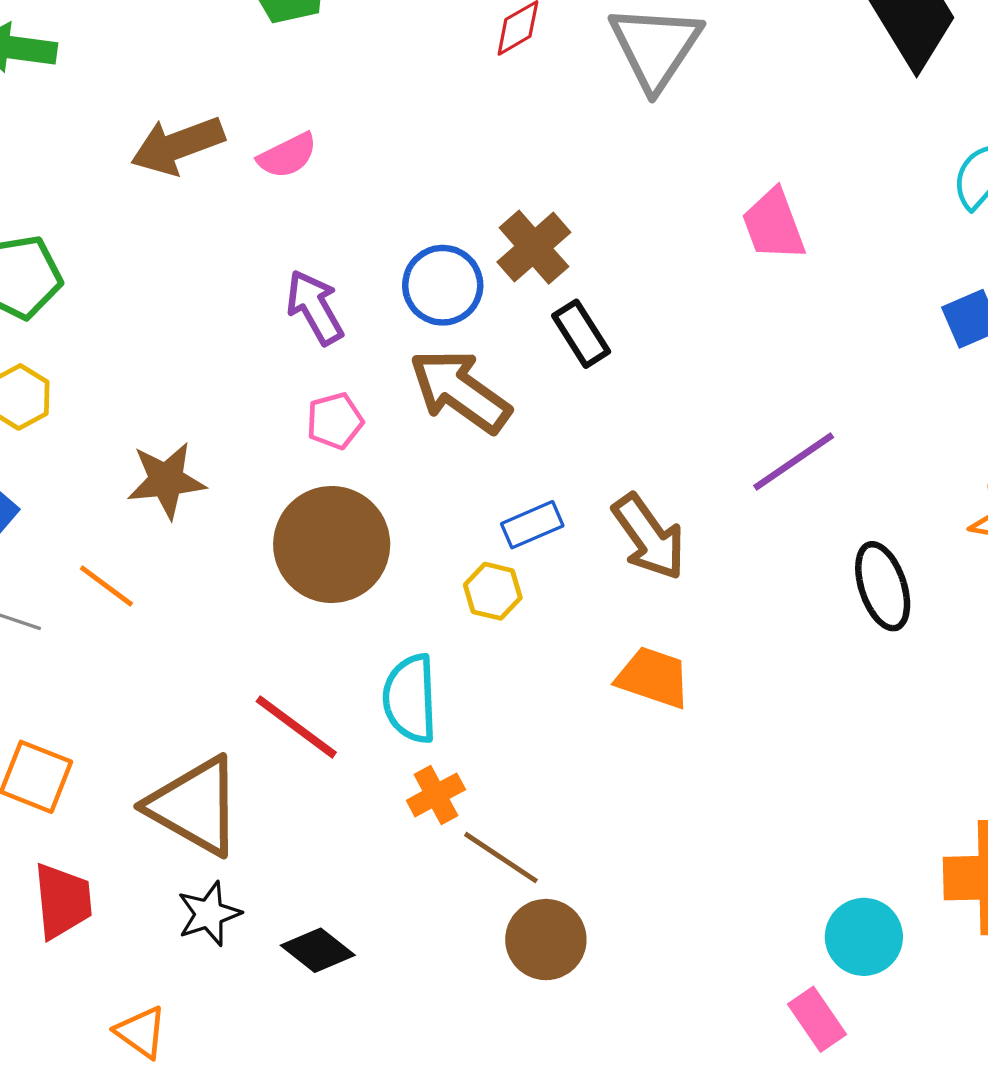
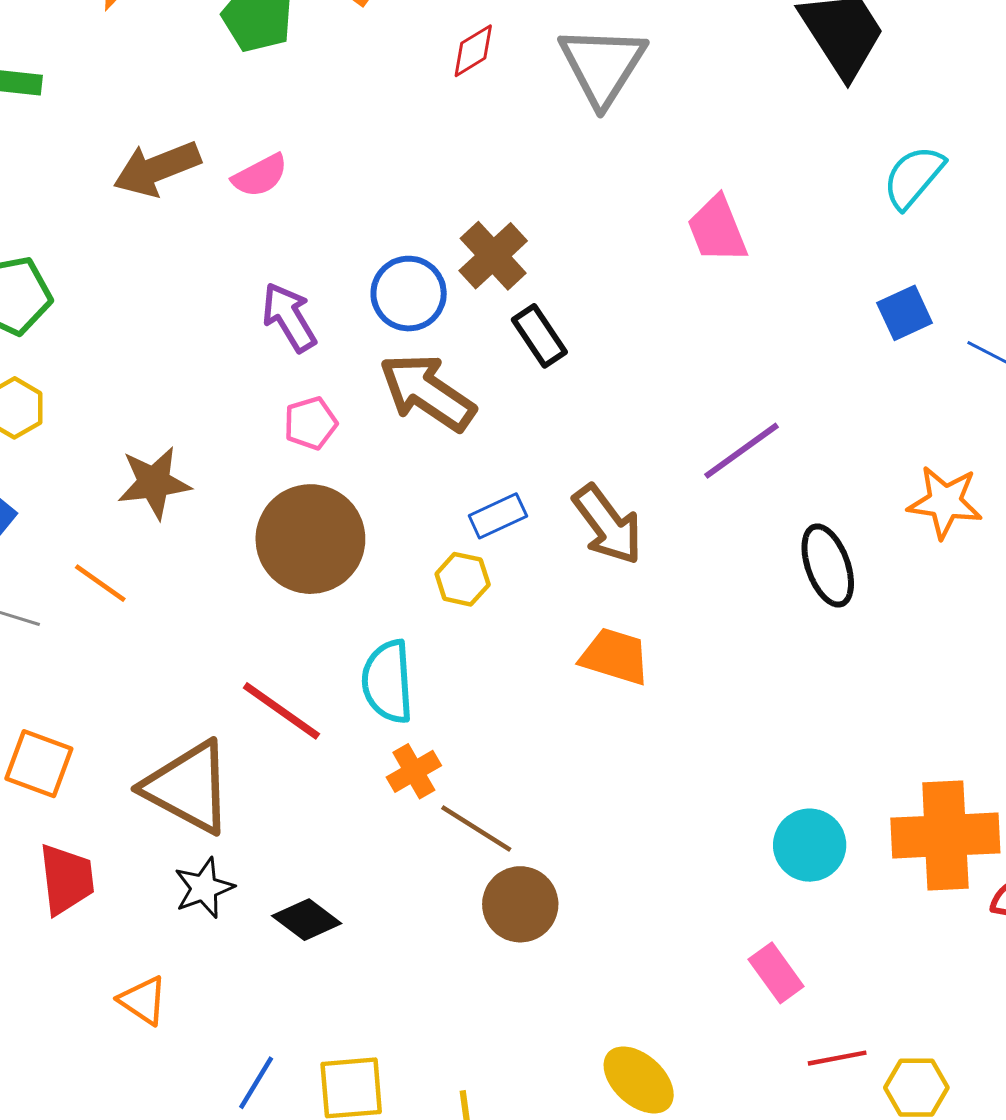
cyan circle: (864, 937) -> (810, 845), moved

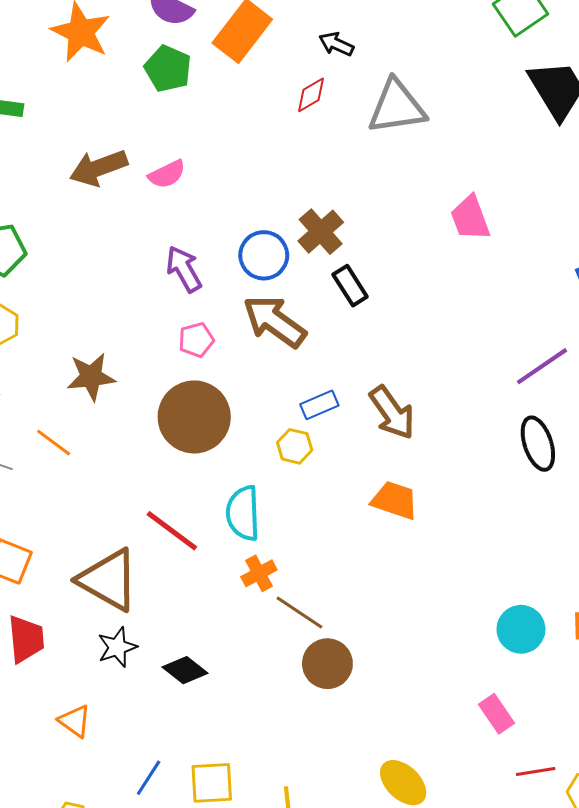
gray triangle: (602, 65) -> (397, 107), turned 48
purple line: (741, 451) -> (542, 366), moved

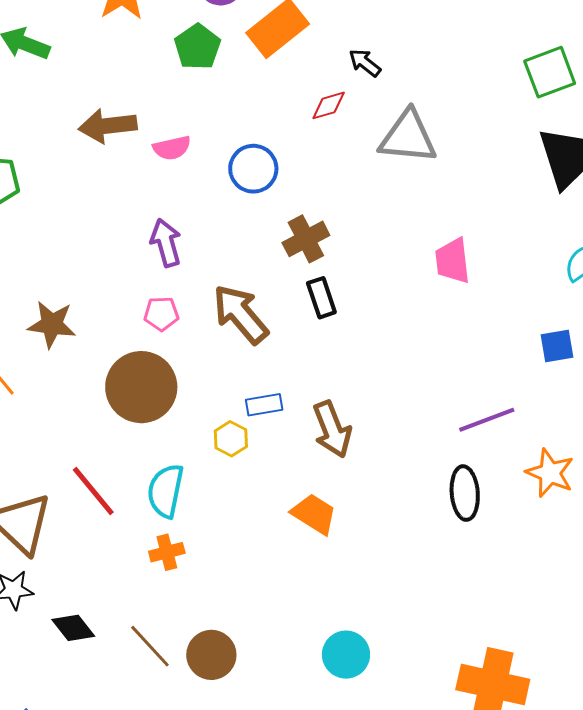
blue circle: (264, 255) -> (253, 169), moved
brown line: (299, 612) -> (150, 646), moved
cyan circle: (521, 629) -> (346, 655), moved

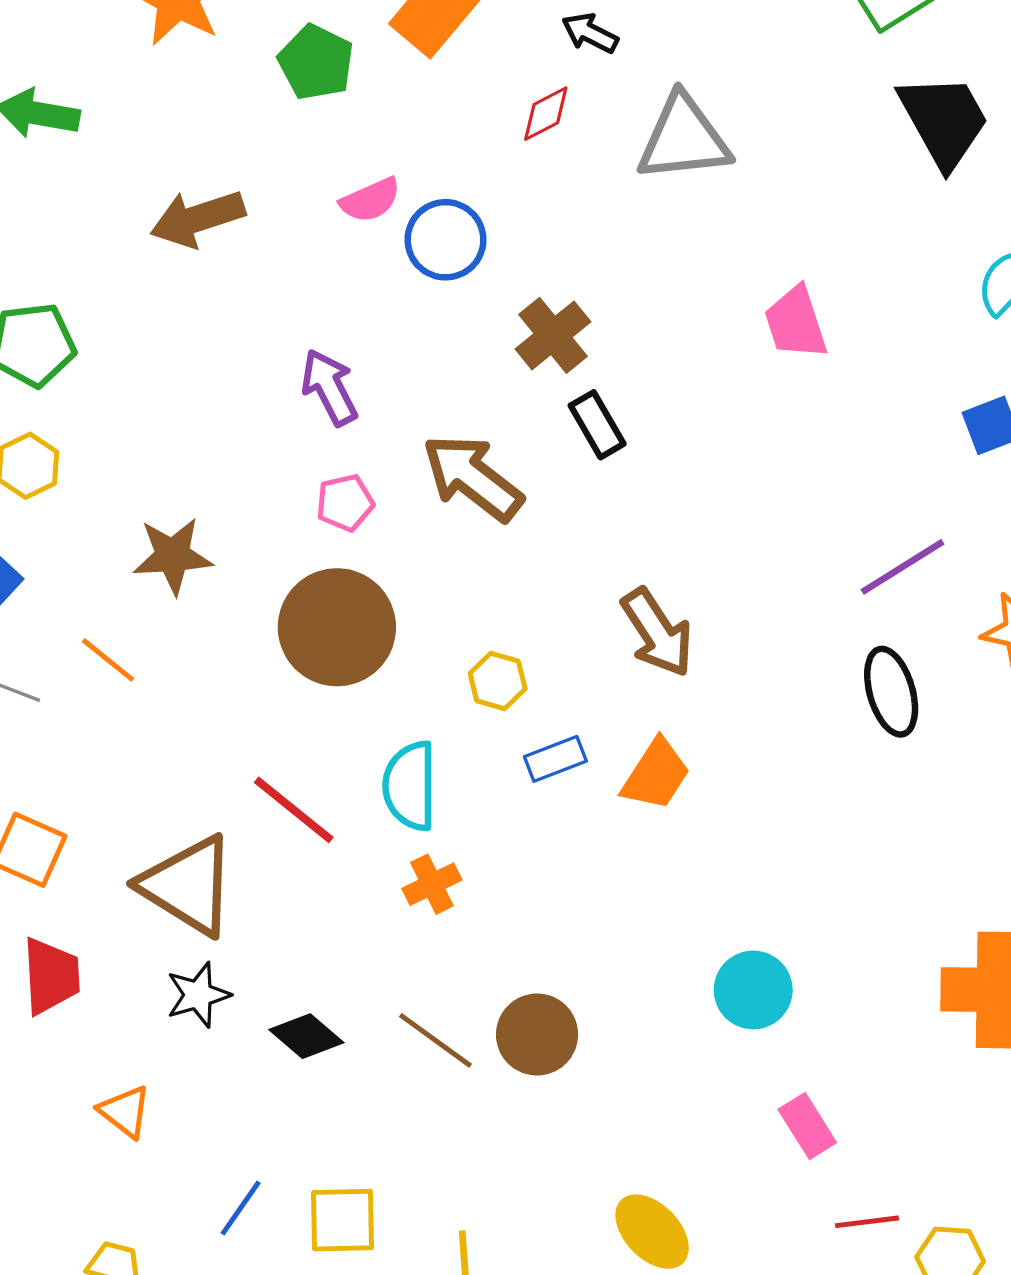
pink semicircle: (172, 148) -> (370, 200), moved
blue rectangle: (264, 405) -> (555, 759), moved
orange trapezoid: (314, 514) -> (656, 774), turned 102

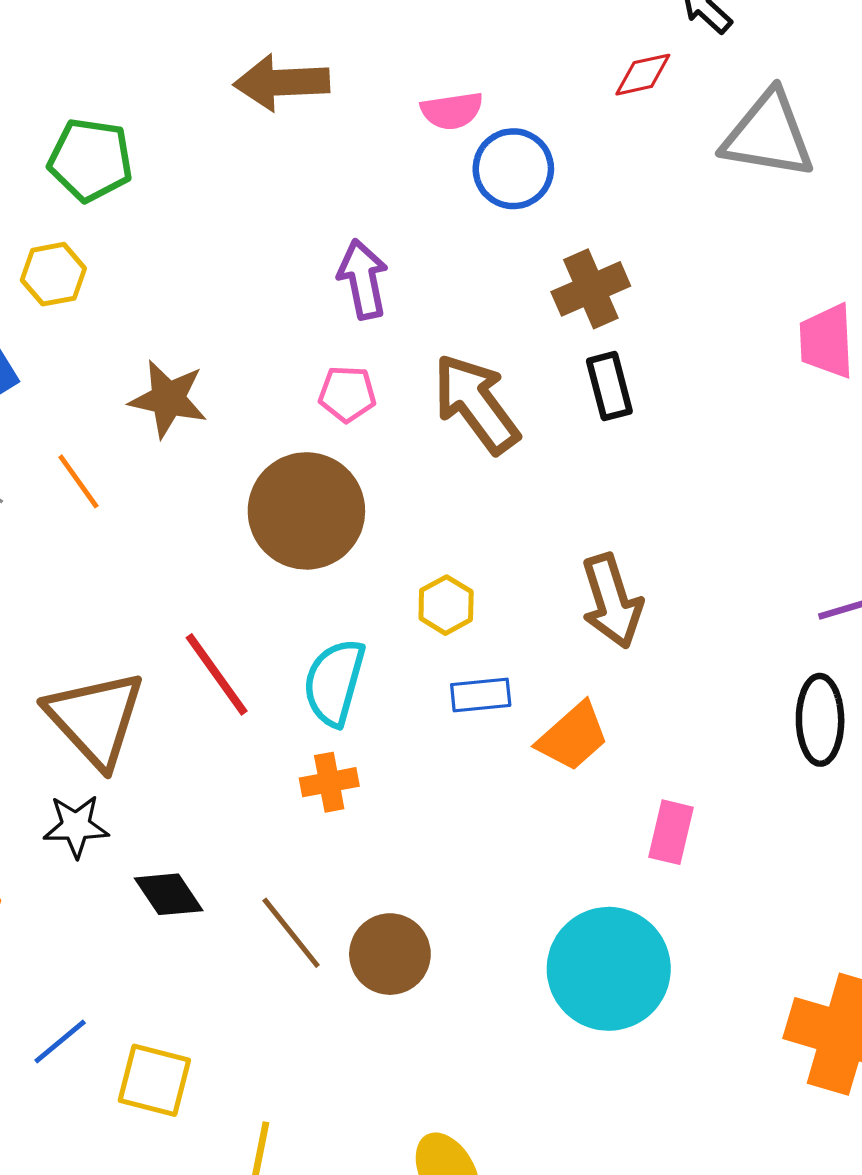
cyan circle: (753, 990) -> (609, 969), size x1.6
pink rectangle: (807, 1126) -> (671, 832), moved, turned 30

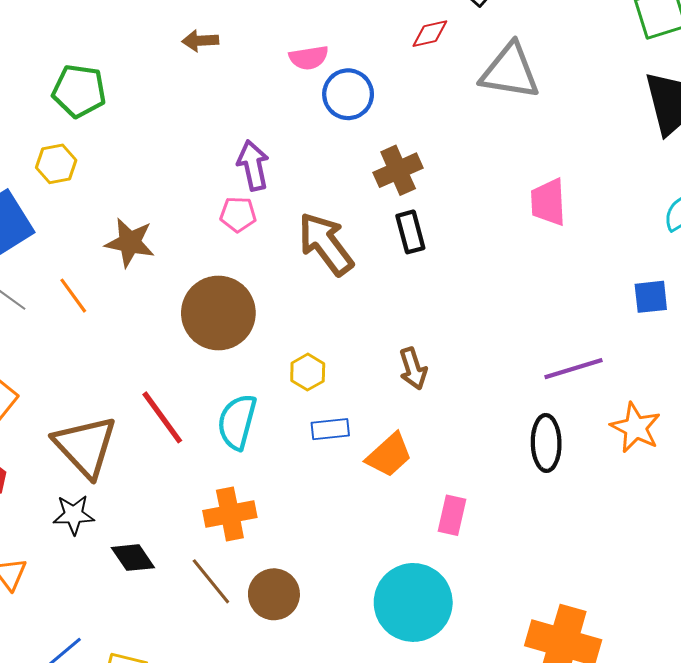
brown arrow: (282, 82) -> (200, 41), size x0.6
pink pentagon: (347, 394) -> (238, 214), moved
brown arrow: (612, 601) -> (413, 369), size x0.7
orange cross: (329, 782) -> (230, 514), moved, size x1.4

